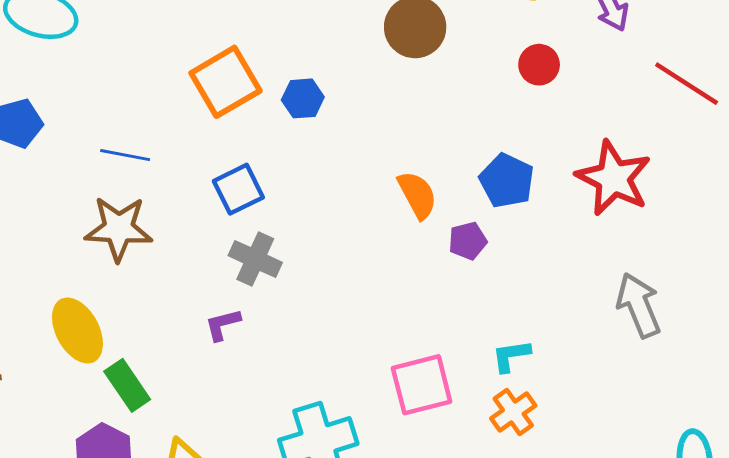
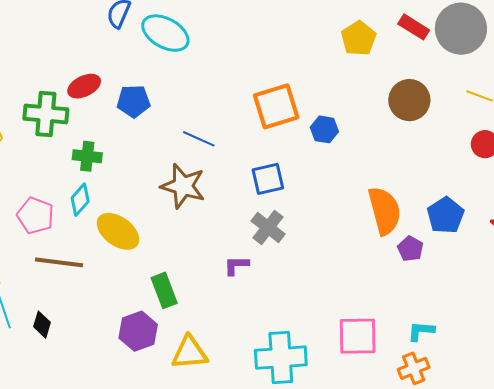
orange semicircle: (417, 195) -> (385, 211), size x1.4
purple pentagon: (468, 241) -> (410, 249), turned 30
yellow ellipse: (77, 331) -> (118, 231), moved, turned -39

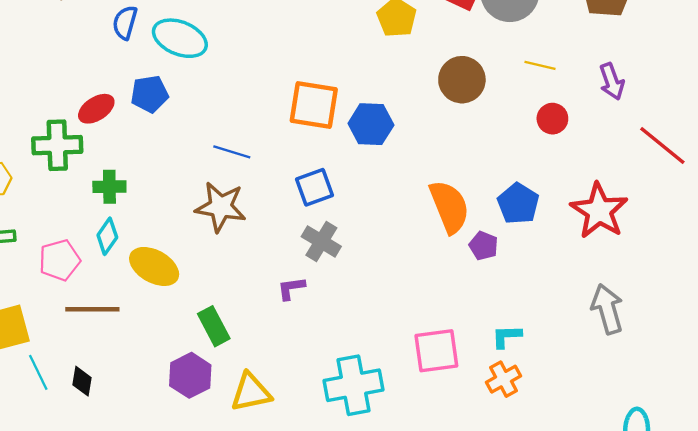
blue pentagon: (133, 101) -> (150, 94), moved
orange square: (276, 106) -> (314, 105), turned 33
blue hexagon: (324, 129) -> (371, 124), size x1.4
pink pentagon: (35, 216) -> (60, 260), turned -30

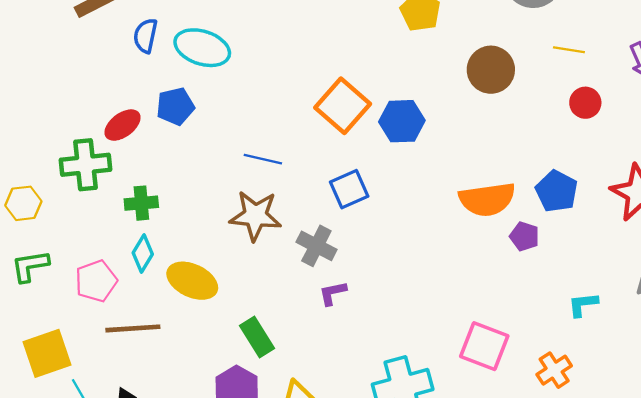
orange square: (314, 105) -> (343, 106), turned 36
orange semicircle: (449, 207) -> (487, 199), turned 108
gray cross: (321, 242) -> (316, 246), moved
cyan L-shape: (507, 336) -> (583, 304), moved
pink square: (436, 351) -> (484, 346), turned 33

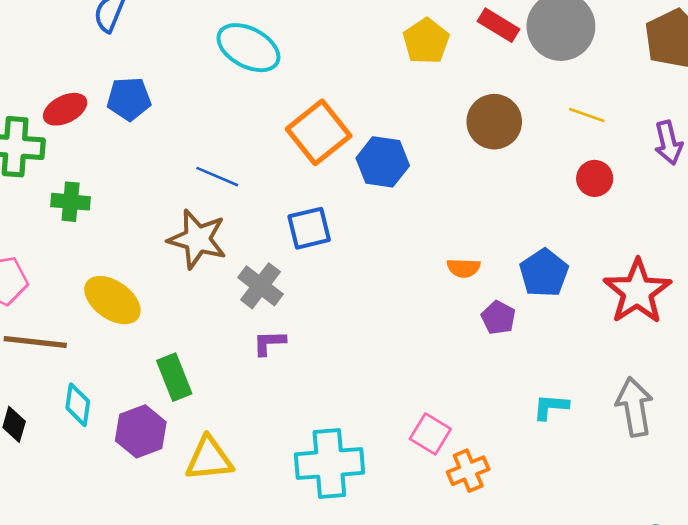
cyan ellipse: (202, 48) -> (248, 48), moved
orange semicircle: (487, 199) -> (464, 268), size x0.5
cyan diamond: (143, 253) -> (78, 405), moved, turned -33
pink square: (484, 346) -> (430, 434), size x0.7
orange cross: (554, 370) -> (468, 471), moved

